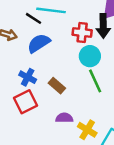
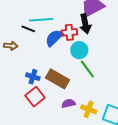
blue semicircle: (39, 43) -> (54, 38), moved
brown rectangle: (57, 86) -> (57, 79), size x1.6

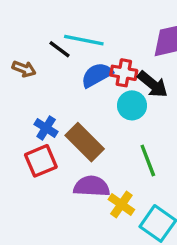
black arrow: (85, 24) -> (153, 84), moved, turned -54
green line: (87, 69) -> (148, 161), moved
purple semicircle: (68, 103) -> (92, 186), size x1.5

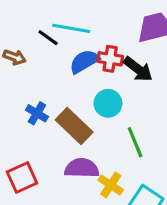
cyan circle: (132, 105) -> (108, 103), moved
red square: (41, 161) -> (22, 177), moved

